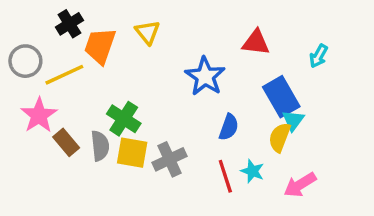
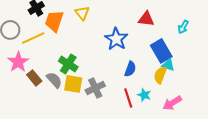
cyan triangle: (293, 120) -> (168, 65), turned -48
gray semicircle: (100, 146) -> (54, 80), turned -36

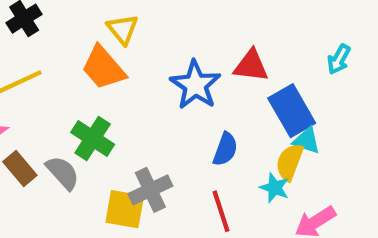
red triangle: (146, 19) -> (251, 66), moved
orange trapezoid: (54, 21) -> (103, 68), moved, turned -60
yellow square: (73, 84) -> (125, 209), moved
cyan star: (144, 95) -> (275, 188), moved

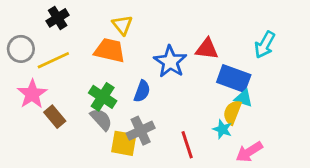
cyan arrow: (339, 59) -> (265, 45), size x1.4
orange trapezoid: (103, 68) -> (110, 50), turned 144
blue rectangle: (292, 111) -> (234, 79), turned -40
blue semicircle: (225, 149) -> (142, 91), moved
gray semicircle: (63, 173) -> (101, 119), moved

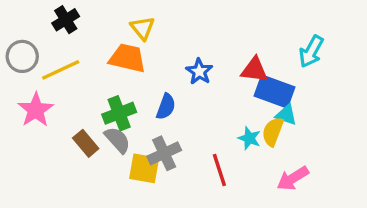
red triangle: (207, 49) -> (254, 70), moved
blue star: (170, 62) -> (199, 71), size x0.7
green cross: (103, 97) -> (119, 113), turned 36
brown rectangle: (55, 117) -> (86, 143), moved
cyan star: (222, 129) -> (249, 138), moved

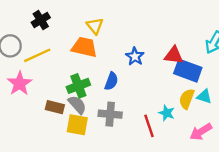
cyan triangle: (286, 115) -> (204, 96), moved
cyan star: (249, 138) -> (167, 113), moved
brown rectangle: (86, 143) -> (55, 107), turned -36
gray cross: (164, 153) -> (110, 114), turned 30
yellow square: (144, 168) -> (77, 125), moved

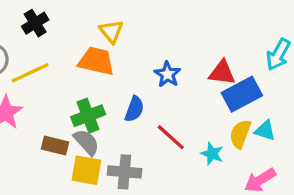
blue rectangle: (188, 71) -> (242, 94), turned -48
gray cross: (110, 114) -> (124, 172), moved
red line: (149, 126) -> (171, 137), moved, turned -30

